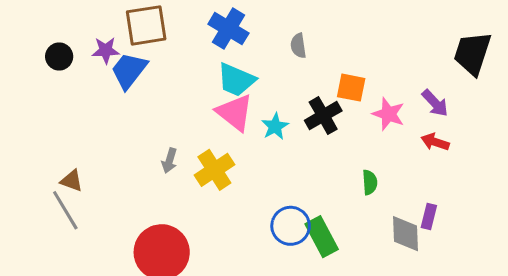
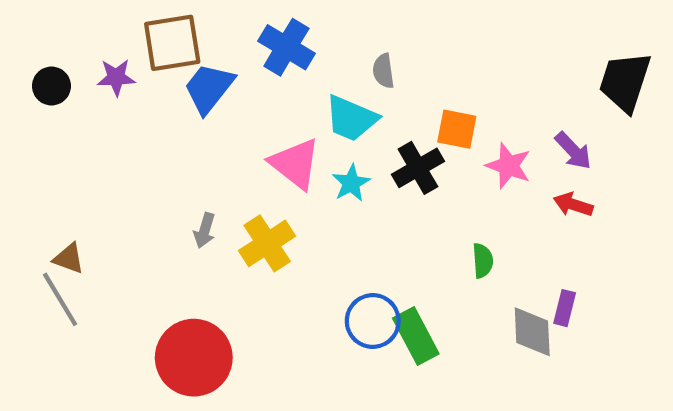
blue trapezoid: (129, 70) -> (209, 88), moved
cyan trapezoid: (236, 80) -> (351, 118), moved

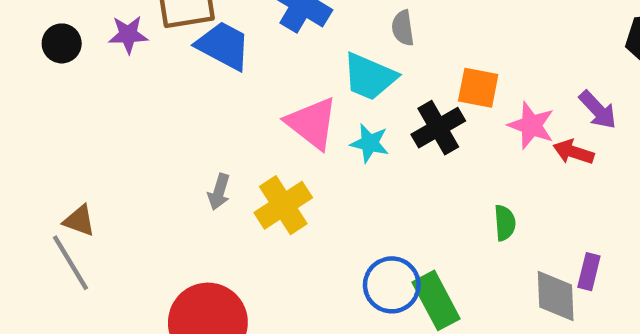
blue trapezoid: (209, 88) -> (223, 46), turned 80
cyan star: (351, 183) -> (370, 143), turned -30
red arrow: (573, 205) -> (573, 152), moved

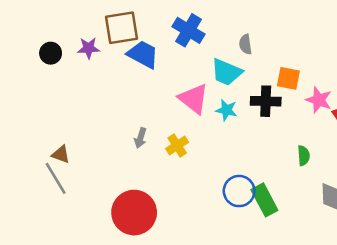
black cross: (438, 128) -> (266, 101), turned 32
yellow cross: (283, 205) -> (177, 145), size x0.7

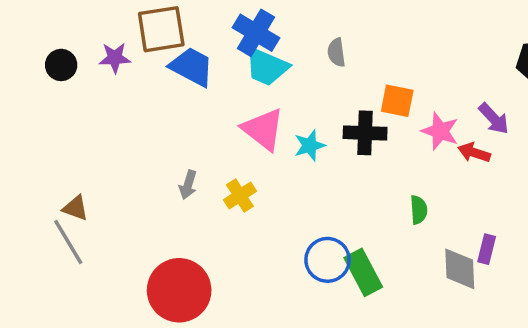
cyan trapezoid: (226, 72) -> (267, 67), moved
cyan star: (226, 110) -> (310, 145), turned -30

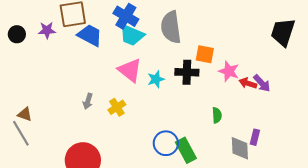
gray semicircle: (336, 52) -> (171, 27), size x2.0
purple arrow: (494, 119) -> (262, 83), moved

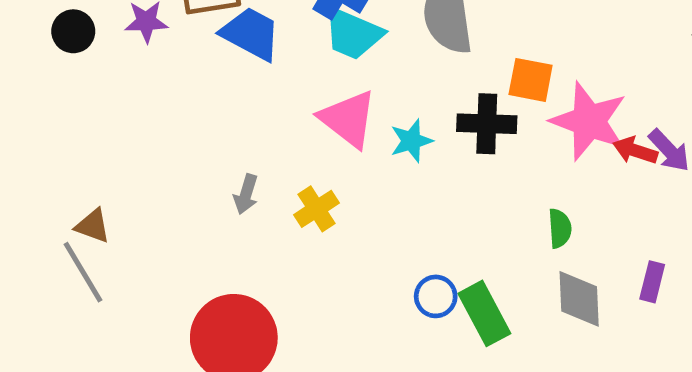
pink star: (229, 71) -> (589, 121), size x1.5
blue circle: (166, 143) -> (436, 296), size x0.7
gray diamond: (240, 148) -> (579, 299), moved

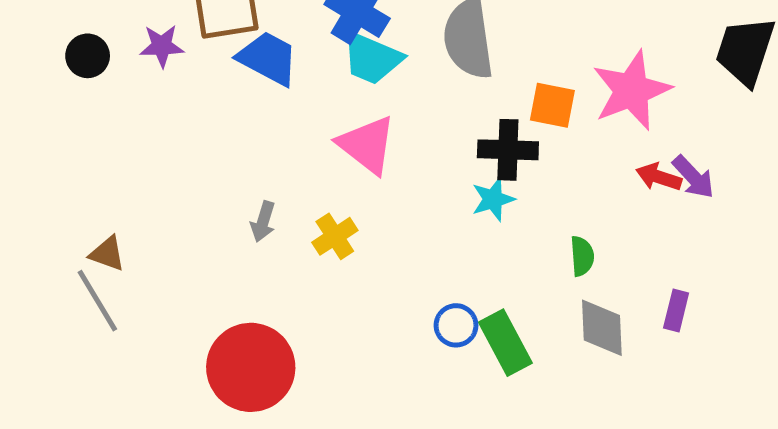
pink star: (589, 121) -> (632, 90), moved, turned 30
cyan star: (411, 141) -> (493, 199), moved

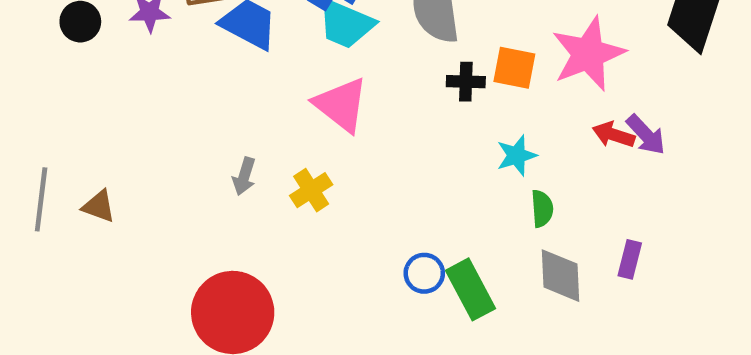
black cross: (508, 150) -> (466, 82), moved, size x0.7
cyan star: (493, 199) -> (517, 155), moved
gray line: (97, 301) -> (41, 199), moved, turned 38

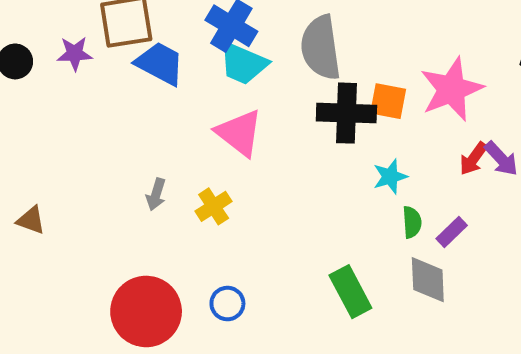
black cross: (466, 82) -> (346, 113), size x1.8
red arrow: (614, 135) -> (473, 159), turned -72
purple rectangle: (630, 259) -> (452, 232), moved, turned 32
blue circle: (424, 273) -> (227, 304), moved

